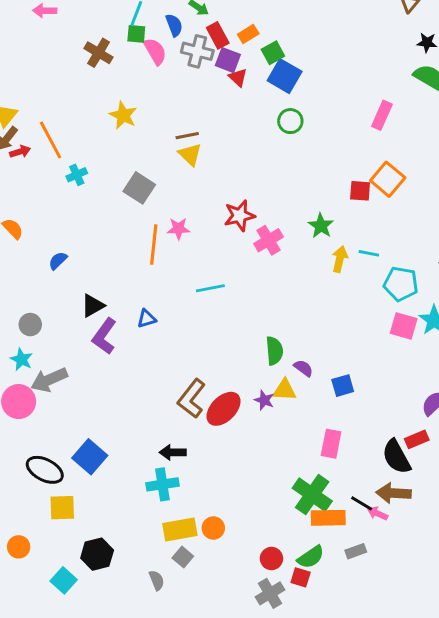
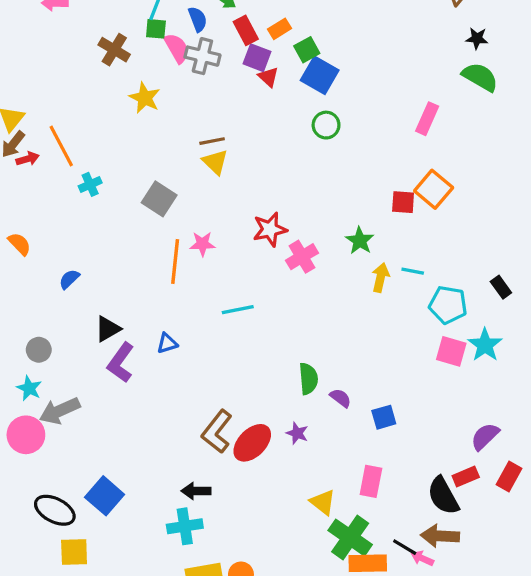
gray cross: (197, 51) -> (202, 56), moved
yellow star: (123, 115) -> (145, 98), moved
yellow triangle: (285, 390) -> (323, 502), moved, turned 35

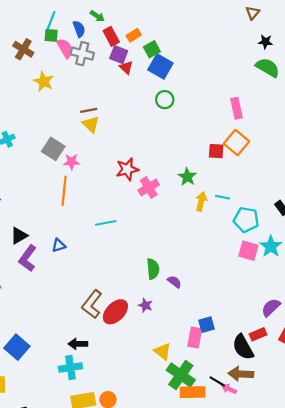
pink rectangle: (427, 119) -> (237, 108), moved, turned -36
pink star: (202, 244) -> (72, 162), moved
blue square: (384, 417) -> (207, 325), moved

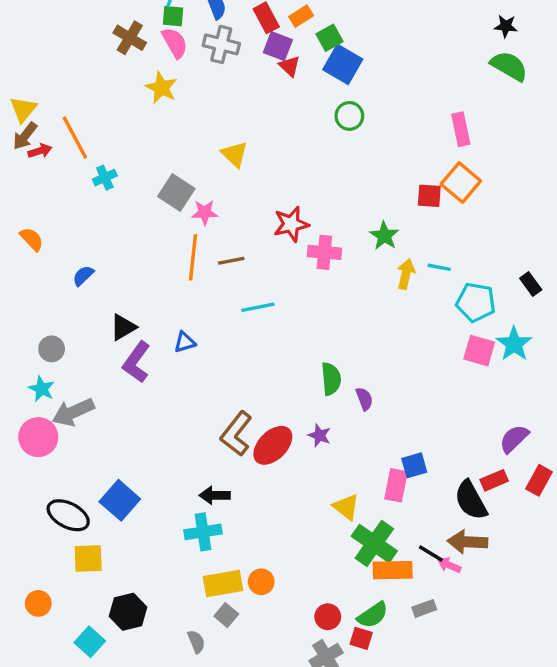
pink semicircle: (65, 48) -> (175, 43), moved
brown line: (89, 110) -> (231, 261), moved
pink cross: (149, 187) -> (324, 252), turned 36
purple semicircle: (174, 282) -> (364, 399), turned 32

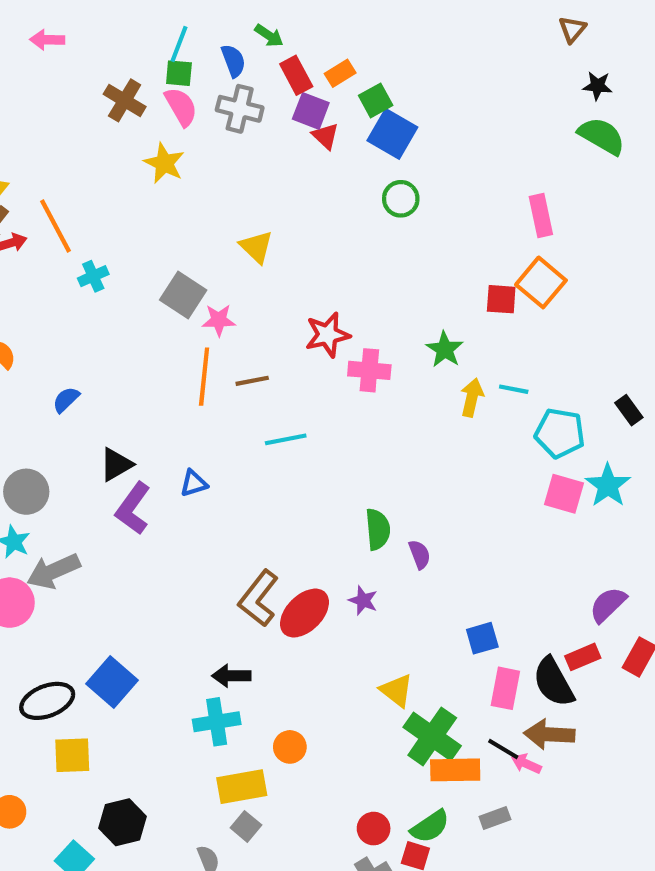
gray circle: (52, 349) -> (26, 492), size x1.4
pink rectangle: (396, 485) -> (505, 688), moved
black ellipse: (68, 515) -> (47, 701), turned -48
orange circle: (261, 582) -> (290, 747), moved

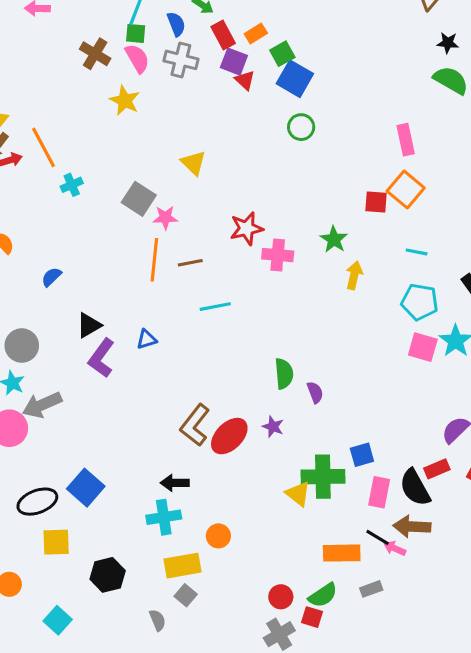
cyan line: (514, 389) -> (417, 252), moved
green cross: (432, 736) -> (323, 477), moved, turned -36
black hexagon: (122, 822) -> (108, 575), moved

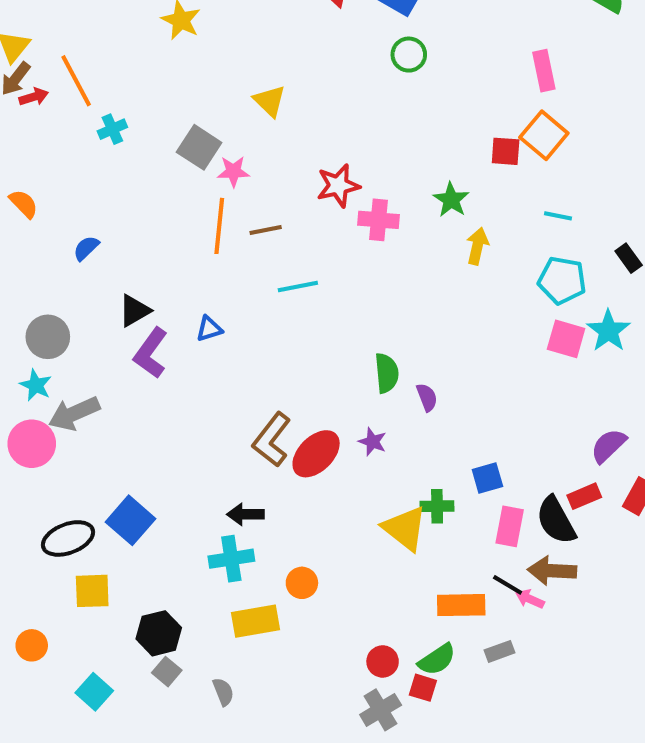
green cross: (323, 477) -> (437, 506), size x0.6
yellow triangle: (298, 494) -> (405, 528), size x1.4
gray square: (186, 595) -> (167, 672), moved

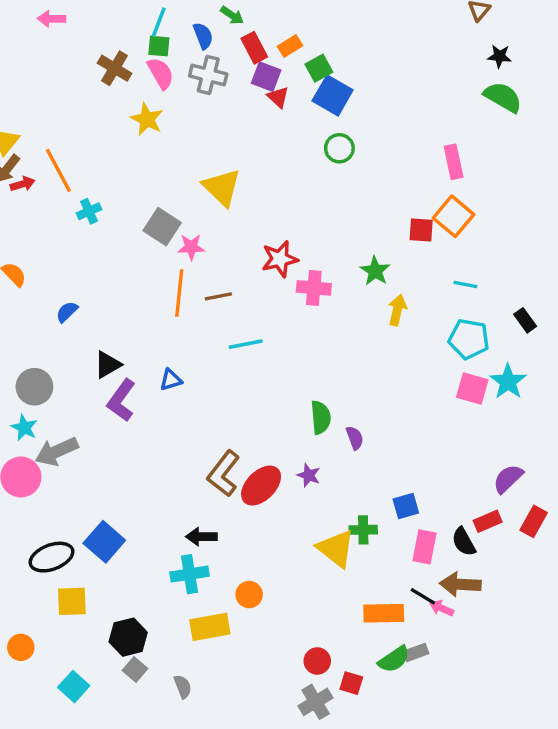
yellow triangle: (270, 101) -> (222, 187), size x1.4
black semicircle: (556, 520) -> (464, 542), size x0.7
green semicircle: (437, 659) -> (394, 659), moved

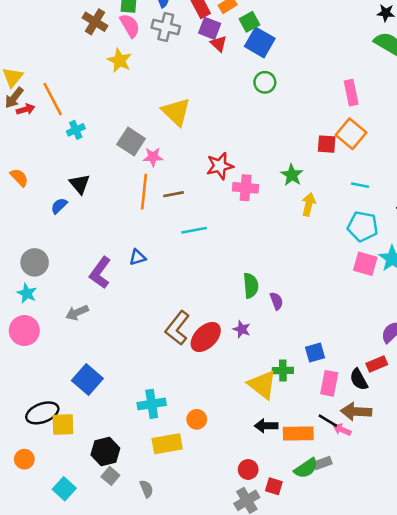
black triangle: (108, 365) -> (80, 184), moved, turned -40
gray arrow: (57, 451) -> (77, 313), moved, size x0.7
black arrow: (201, 537) -> (266, 426), moved
black ellipse: (51, 557) -> (42, 413), moved

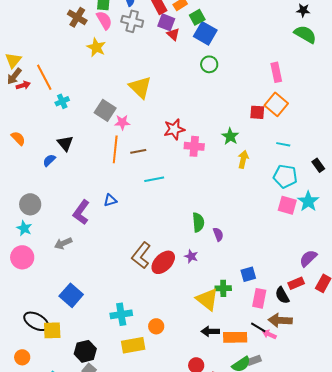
black ellipse: (42, 413) -> (36, 321), turned 50

